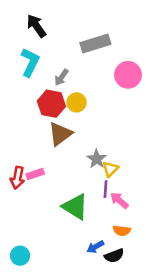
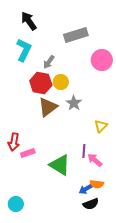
gray star: (97, 159) -> (74, 103), moved
yellow triangle: (110, 169) -> (101, 126), moved
pink rectangle: (35, 174) -> (28, 153), moved
blue arrow: (95, 247) -> (86, 189), moved

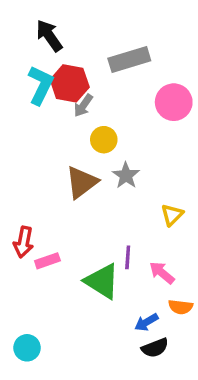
red hexagon: (41, 83) -> (70, 83), moved
purple line: (84, 151) -> (128, 257), moved
orange semicircle: (97, 184) -> (181, 307), moved

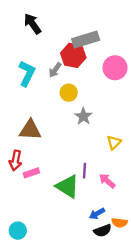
red hexagon: (70, 83) -> (73, 55), moved
cyan L-shape: (41, 85) -> (27, 73), moved
brown triangle: (82, 182) -> (30, 130), moved, turned 40
orange semicircle: (181, 307) -> (120, 223), moved

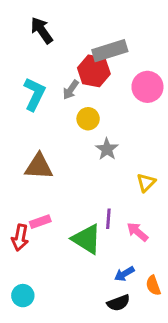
red arrow: (16, 160) -> (20, 238), moved
orange semicircle: (120, 223) -> (153, 285), turned 63
black semicircle: (103, 231) -> (118, 303), moved

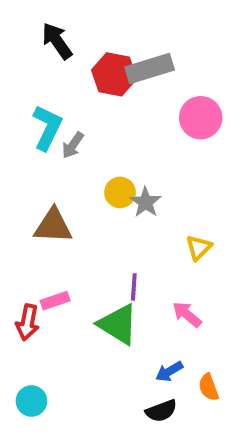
red hexagon: (94, 71) -> (114, 74), moved
gray arrow: (71, 90) -> (73, 145), moved
yellow circle: (88, 119) -> (120, 192), moved
purple line: (108, 219) -> (134, 287), moved

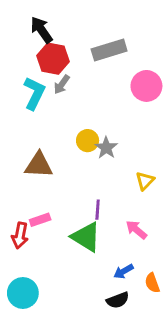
red hexagon: (114, 74) -> (53, 59), moved
gray arrow: (73, 145) -> (62, 85), moved
cyan circle: (31, 401) -> (23, 293), size x1.4

